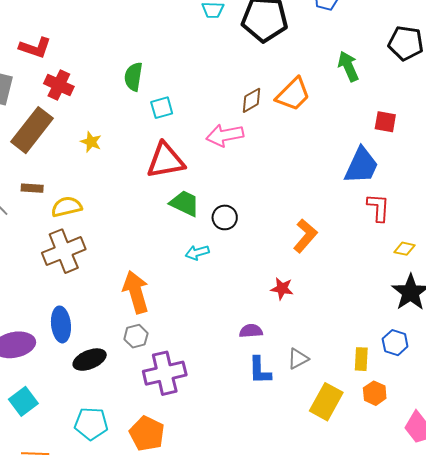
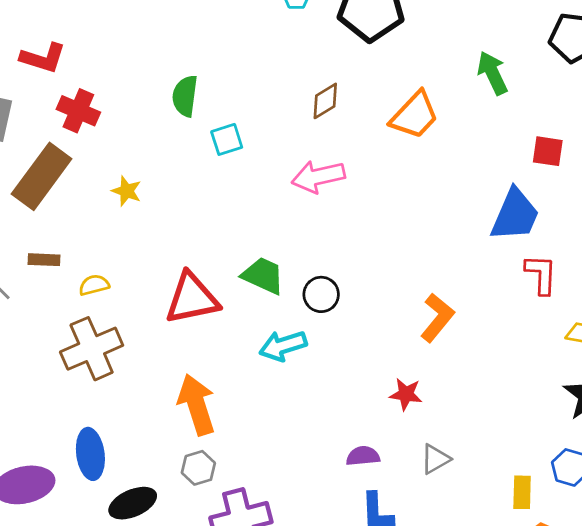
brown diamond: (251, 100) -> (325, 101), moved
red triangle: (166, 161) -> (192, 298), moved
yellow semicircle: (67, 207) -> (94, 285), size x0.7
cyan arrow: (197, 253) -> (283, 346), size x1.4
gray triangle: (298, 359) -> (435, 459), moved

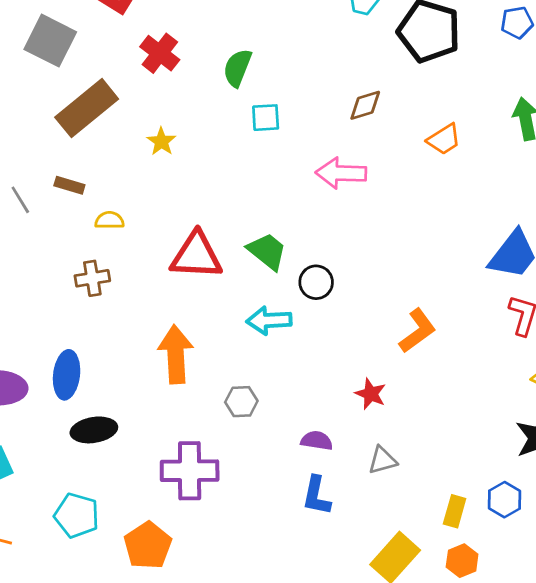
red cross: (78, 111) -> (160, 53), moved
orange trapezoid: (415, 115) -> (444, 139), size x0.7
brown cross: (92, 349) -> (92, 278), size x0.6
gray hexagon: (198, 468) -> (241, 402), moved

